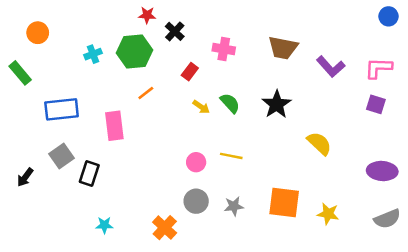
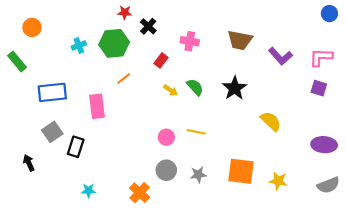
black arrow: (25, 177) -> (29, 163), moved, turned 119

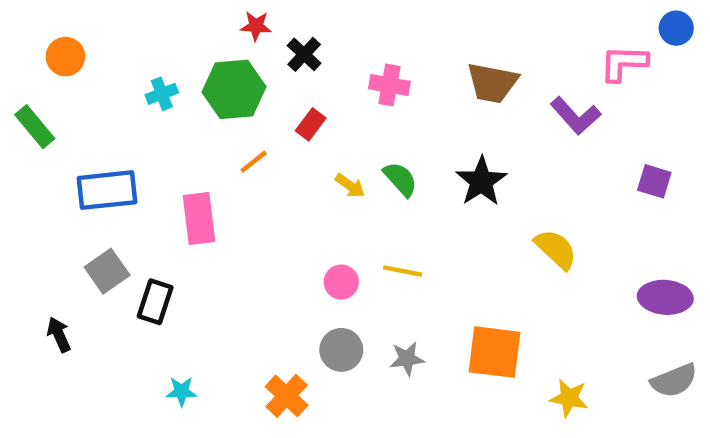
pink L-shape: (321, 57) -> (624, 63), moved
red rectangle: (161, 60) -> (311, 124), moved
yellow star: (278, 181) -> (569, 398), moved

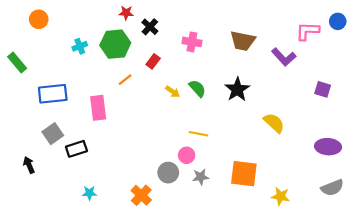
blue circle: (676, 28) -> (338, 21), moved
orange circle: (65, 57) -> (39, 19), moved
pink circle: (341, 282) -> (187, 155), moved
black rectangle: (155, 302) -> (76, 149), turned 54

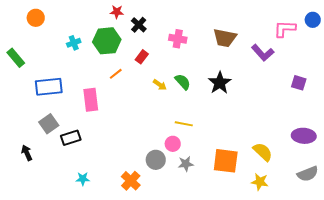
yellow semicircle: (274, 123) -> (263, 152), moved

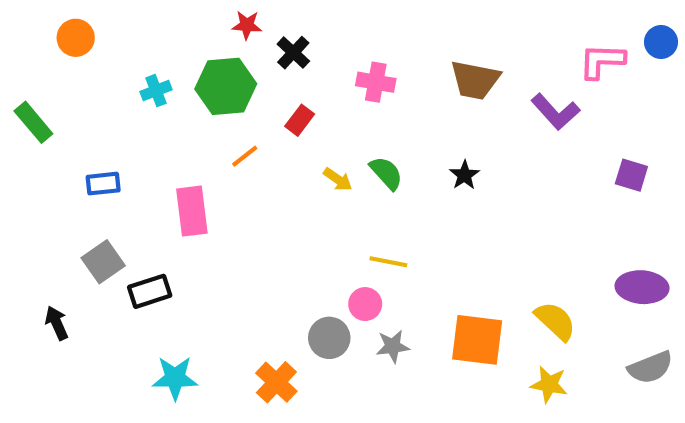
black star: (220, 83) -> (464, 175), size x0.6
blue rectangle: (49, 87) -> (103, 184), size x0.6
cyan star: (83, 179) -> (175, 378), size x1.5

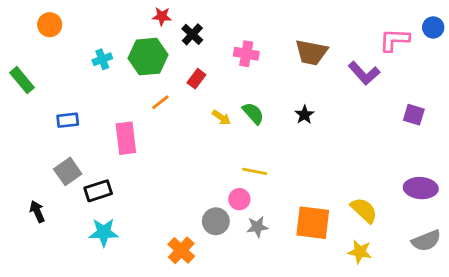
cyan star: (175, 378) -> (104, 232), moved

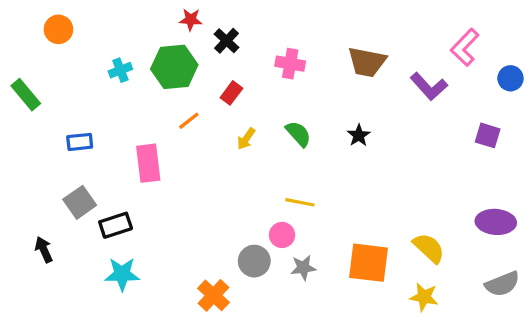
blue circle: (433, 27) -> (510, 78), moved
pink L-shape: (394, 40) -> (465, 47), turned -48
yellow arrow: (221, 117) -> (246, 139), moved, turned 90

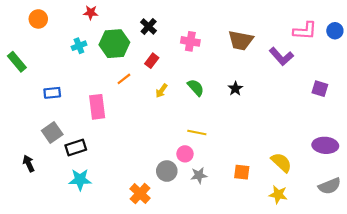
red star: (191, 20) -> (91, 13), moved
pink L-shape: (465, 47) -> (305, 31), turned -130
blue circle: (510, 78) -> (335, 31), moved
orange square: (369, 263) -> (242, 172), size x0.6

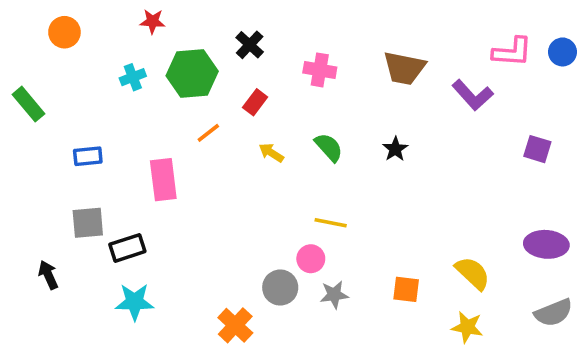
yellow arrow: (161, 91) -> (271, 153), turned 88
gray square: (52, 132) -> (88, 223), turned 30

